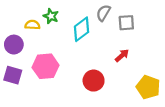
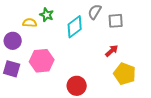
red circle: (94, 81) -> (77, 86), moved
yellow pentagon: (148, 87) -> (125, 74), moved

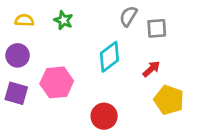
yellow semicircle: (30, 23) -> (24, 20), moved
cyan diamond: (75, 27) -> (109, 57), moved

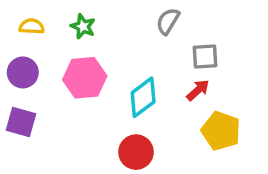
gray square: (157, 28) -> (205, 57), moved
cyan diamond: (109, 57) -> (143, 97), moved
pink hexagon: (57, 82) -> (85, 78), moved

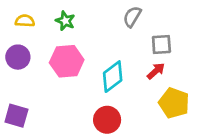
purple square: (21, 122) -> (16, 116), moved

